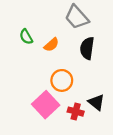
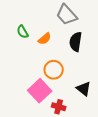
red cross: (76, 112) -> (59, 107), moved

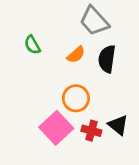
orange semicircle: (45, 39) -> (76, 55), moved
red cross: (59, 107) -> (91, 131), moved

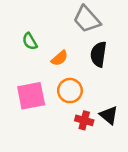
orange semicircle: (76, 55) -> (60, 58), moved
pink square: (56, 128) -> (31, 96), moved, turned 32

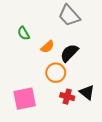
black semicircle: (98, 54) -> (69, 53), moved, turned 36
pink square: (31, 96) -> (25, 99), moved

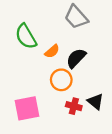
green semicircle: (24, 33) -> (26, 36), size x1.6

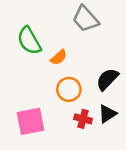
black semicircle: (76, 58) -> (107, 79), moved
black triangle: (96, 102) -> (107, 114), turned 48

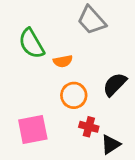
orange semicircle: (59, 57) -> (63, 61), turned 30
black triangle: (107, 114) -> (111, 145), moved

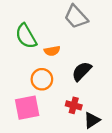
black semicircle: (115, 84) -> (82, 71), moved
orange circle: (74, 95) -> (42, 79), moved

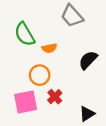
black semicircle: (82, 71) -> (88, 60), moved
red cross: (74, 105) -> (55, 97), moved, turned 32

